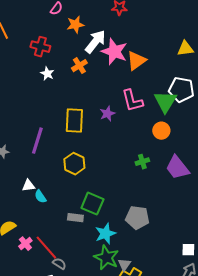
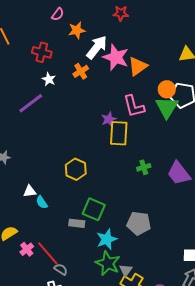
yellow rectangle: (74, 121) -> (119, 133), moved
orange circle: (161, 131) -> (167, 89), moved
purple line: (37, 141) -> (31, 103), moved, turned 36

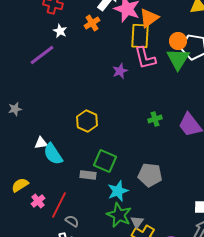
yellow rectangle: (119, 133) -> (140, 36), moved
cyan semicircle: (42, 202) -> (53, 154), size x1.6
red line: (48, 253) -> (59, 205), turned 68

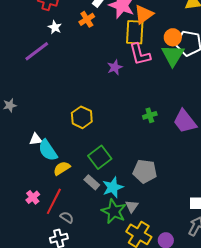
green square: (105, 161) -> (100, 157), turned 30
gray rectangle: (88, 175) -> (92, 182), moved, turned 35
yellow semicircle: (20, 185) -> (62, 168), moved
gray triangle: (137, 222) -> (132, 206), moved

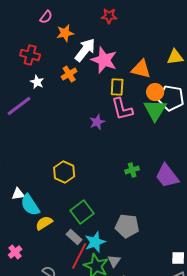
orange triangle: (144, 14) -> (141, 69), moved, turned 50
yellow rectangle: (135, 32) -> (117, 87), size x0.7
red line: (54, 201) -> (79, 256), moved

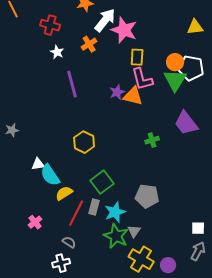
orange triangle: (141, 69) -> (133, 96), moved
purple line: (19, 106) -> (72, 84), moved, turned -68
purple trapezoid: (167, 176) -> (186, 123), moved
gray rectangle: (74, 237) -> (94, 207), turned 63
red line: (79, 256) -> (76, 213), moved

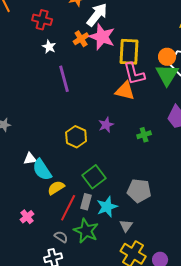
pink star: (124, 30) -> (102, 37), moved
yellow rectangle: (137, 57) -> (129, 52), size x1.5
purple star: (117, 92) -> (106, 125), moved
green star: (116, 236) -> (86, 231), moved

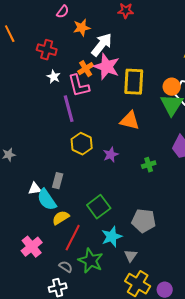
pink L-shape: (134, 74) -> (79, 86), moved
yellow hexagon: (76, 137) -> (82, 144), moved
gray rectangle: (86, 202) -> (58, 181), moved
pink cross: (27, 217) -> (32, 247), size x1.5

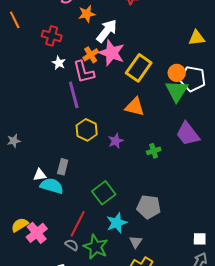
yellow rectangle: (134, 82) -> (139, 68), turned 32
cyan semicircle: (47, 200) -> (52, 186), turned 140
yellow semicircle: (61, 218) -> (20, 225), moved
gray semicircle: (66, 267) -> (72, 245), moved

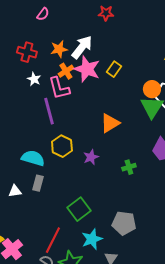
orange star: (87, 14) -> (59, 49), moved
yellow rectangle: (139, 68) -> (114, 69), moved, size x0.6
orange triangle: (135, 107) -> (110, 123), turned -45
cyan semicircle: (52, 186) -> (33, 158), moved

